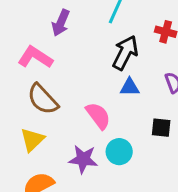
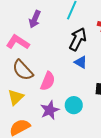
blue triangle: (130, 87) -> (81, 62), turned 32
pink semicircle: (98, 116) -> (48, 81), moved, turned 60
purple star: (83, 159) -> (50, 110), turned -30

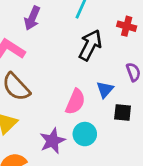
blue triangle: (81, 62) -> (105, 90), moved, turned 40
pink semicircle: (48, 81) -> (75, 102), moved

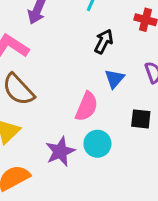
black arrow: (90, 45) -> (104, 41), size x0.7
blue triangle: (105, 90) -> (114, 79), moved

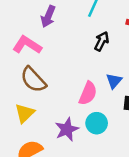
blue triangle: (114, 79) -> (114, 81), moved

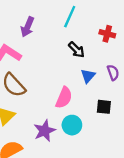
black arrow: (102, 41) -> (77, 50), turned 108
blue triangle: (114, 81) -> (88, 76), moved

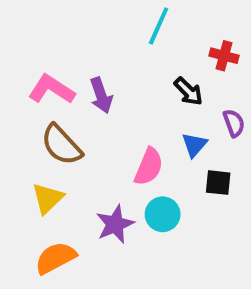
purple arrow: (27, 27) -> (101, 95), moved, turned -42
black arrow: (77, 50) -> (188, 91), moved
blue triangle: (88, 76) -> (194, 145), moved

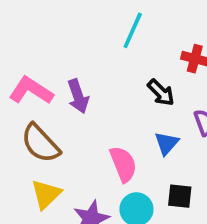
pink semicircle: (149, 167) -> (123, 164), turned -45
black square: (218, 183) -> (180, 196), moved
yellow triangle: (48, 198) -> (46, 194), moved

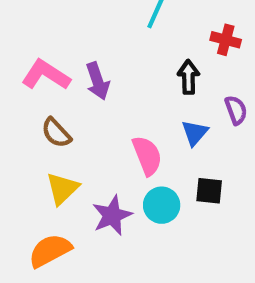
black arrow: (161, 93) -> (188, 77), turned -136
brown semicircle: (40, 143) -> (56, 133), size x0.7

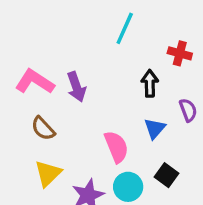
black square: (209, 191) -> (166, 175), turned 30

